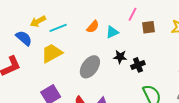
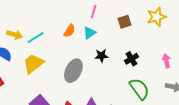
pink line: (132, 14) -> (94, 12), moved
yellow arrow: (38, 21) -> (14, 35), turned -126
black cross: (138, 65) -> (131, 59), moved

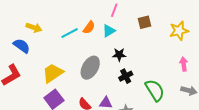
yellow star: (157, 17) -> (179, 31), moved
cyan line: (35, 38) -> (70, 33), moved
black cross: (131, 59) -> (126, 76), moved
yellow trapezoid: (33, 64) -> (53, 73), moved

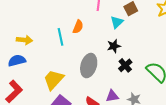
cyan triangle: (109, 31) -> (117, 22), moved
cyan line: (70, 33) -> (60, 37), turned -60
blue semicircle: (22, 46) -> (17, 61), turned -36

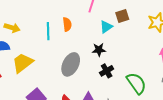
orange semicircle: (78, 27) -> (67, 24), turned -40
yellow trapezoid: (54, 80) -> (23, 63), moved

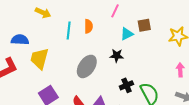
yellow arrow: (12, 28) -> (43, 13), moved
yellow trapezoid: (23, 63) -> (39, 59), turned -45
black cross: (107, 71) -> (126, 85), moved

